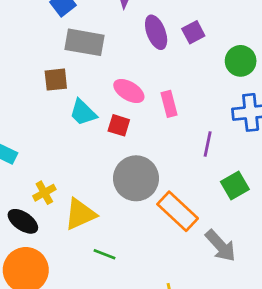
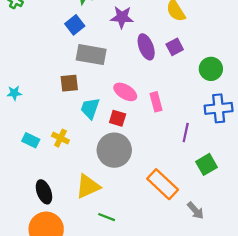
cyan trapezoid: (83, 112) -> (90, 108), turned 65
gray circle: (136, 178) -> (114, 150), moved
yellow cross: (44, 193) -> (60, 138), moved, turned -35
black ellipse: (23, 221) -> (44, 192), turned 35
gray arrow: (221, 246) -> (196, 211), size x0.7

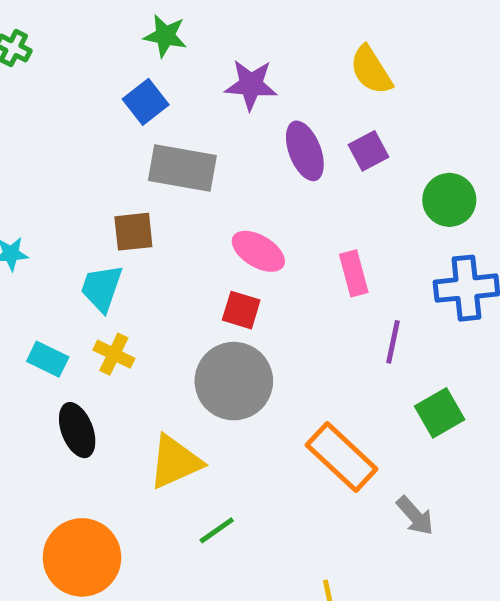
pink rectangle: (156, 102) -> (354, 273), moved
cyan trapezoid: (90, 108) -> (102, 288), moved
black ellipse: (44, 192) -> (77, 430), moved
green line: (107, 217) -> (217, 530), turned -56

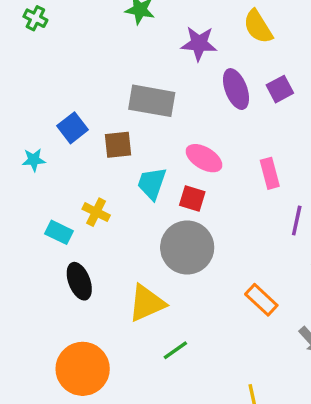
yellow semicircle: (371, 70) -> (258, 27), moved
blue square: (146, 102) -> (73, 128), moved
cyan trapezoid: (102, 288) -> (152, 183), moved
yellow cross: (114, 354) -> (96, 212), moved
orange rectangle: (342, 457) -> (261, 300), size x0.7

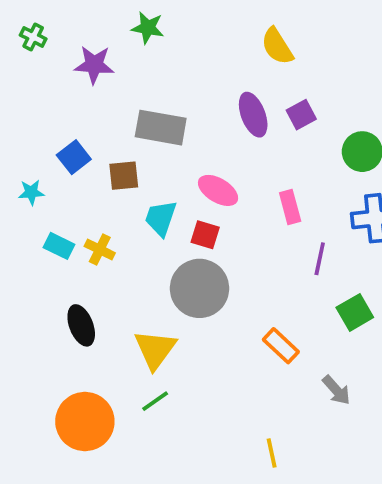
purple star: (199, 44) -> (94, 65), moved
cyan rectangle: (59, 232) -> (59, 246), moved
yellow triangle: (147, 303) -> (155, 349), turned -30
green line: (175, 350) -> (155, 401), moved

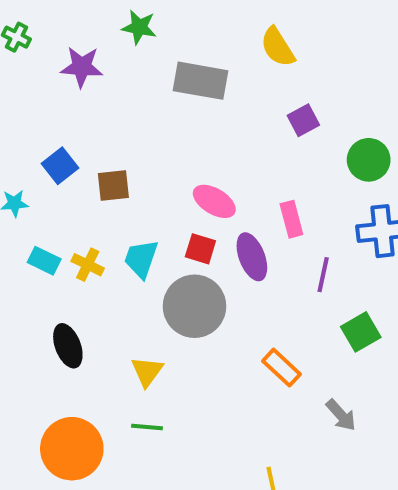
purple ellipse: (253, 115) -> (252, 257), moved
gray rectangle: (161, 128) -> (200, 81), moved
cyan trapezoid: (161, 218) -> (141, 259), moved
yellow triangle: (155, 349) -> (147, 372), size x0.7
green line: (155, 401) -> (147, 427), turned 40

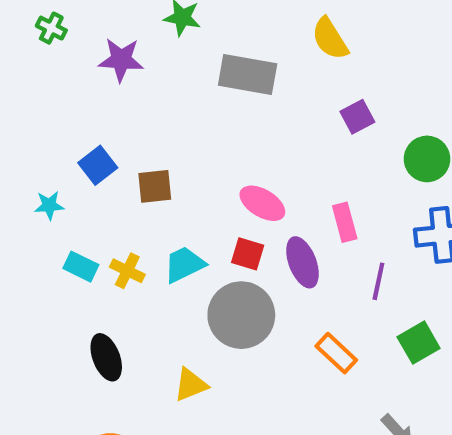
cyan trapezoid: (141, 259) -> (184, 264), turned 45
orange rectangle: (282, 368) -> (336, 353), moved
yellow triangle: (147, 372) -> (191, 385), turned 32

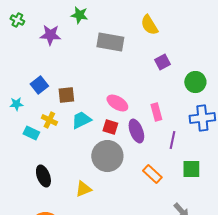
cyan trapezoid: (184, 264) -> (81, 120), moved
yellow cross: (127, 271) -> (49, 120), moved
green square: (419, 343) -> (191, 169), turned 30

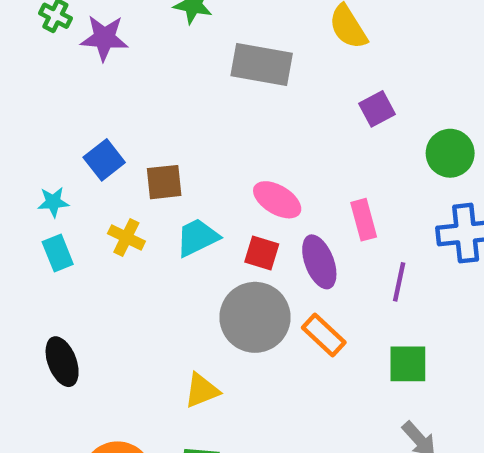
purple star: (50, 35) -> (104, 38), moved
cyan rectangle: (31, 133) -> (58, 253), moved, turned 42
green square: (191, 169) -> (408, 364), moved
orange rectangle: (152, 174) -> (324, 335), moved
black ellipse: (43, 176) -> (62, 362), moved

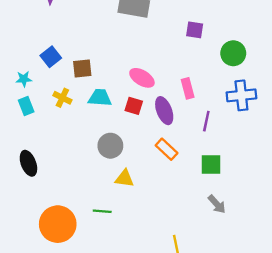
purple square: (377, 109) -> (195, 30), turned 36
cyan trapezoid: (197, 237) -> (100, 98), turned 30
gray circle: (255, 317) -> (110, 146), moved, size x0.7
yellow triangle: (202, 390) -> (124, 178), moved, turned 30

